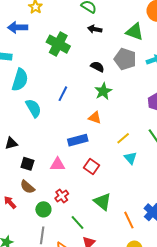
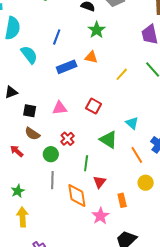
blue rectangle: (78, 140) -> (67, 67), moved
cyan triangle: (130, 158) -> (132, 123), moved
green line: (77, 222) -> (86, 163), turned 56

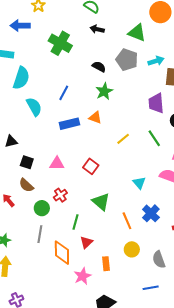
cyan triangle: (132, 123) -> (139, 183), moved

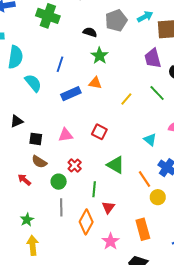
gray pentagon: (127, 60) -> (116, 20), turned -30
yellow circle: (132, 249) -> (158, 197), moved
orange diamond: (62, 253) -> (86, 222), turned 40
orange rectangle: (106, 264) -> (143, 229), moved, size x1.5

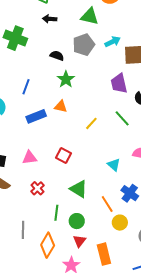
green circle: (59, 182) -> (77, 221), moved
red triangle: (108, 207) -> (79, 241), moved

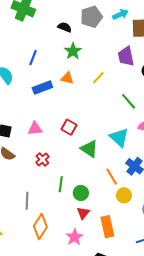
green line: (122, 118) -> (129, 101), moved
yellow line: (91, 123) -> (98, 78), moved
cyan triangle: (114, 165) -> (119, 137), size x1.5
green triangle: (79, 189) -> (89, 149), moved
orange diamond: (48, 245) -> (40, 227), moved

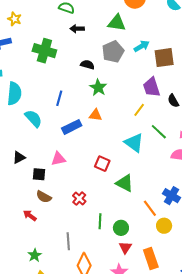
yellow line: (98, 78) -> (139, 110), moved
pink triangle: (35, 129) -> (58, 159), moved
cyan triangle: (119, 137) -> (134, 143), moved

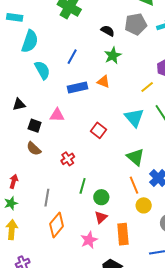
green triangle: (125, 183) -> (135, 157), moved
red arrow: (30, 216) -> (14, 181), moved, turned 56

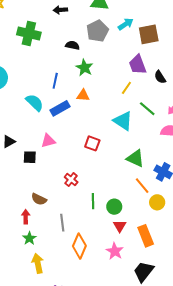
blue line: (72, 57) -> (55, 81), moved
cyan semicircle: (42, 70) -> (35, 103), moved
brown semicircle: (34, 149) -> (39, 199), moved

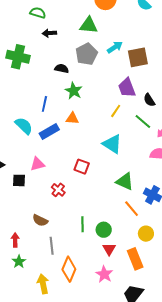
green line: (147, 109) -> (143, 121), moved
red cross: (71, 180) -> (58, 190), moved
brown semicircle: (39, 199) -> (40, 220), moved
yellow circle: (157, 202) -> (146, 234), moved
yellow arrow: (38, 263) -> (43, 284), moved

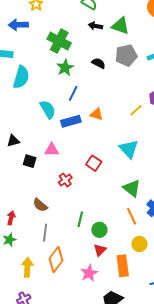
green triangle: (89, 25) -> (121, 26), moved
green star: (74, 91) -> (65, 68), moved
yellow line: (116, 111) -> (136, 110), moved

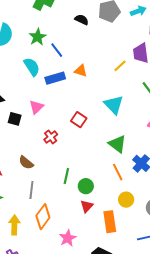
green star: (65, 68) -> (38, 37), moved
blue line: (73, 93) -> (57, 50), turned -63
pink triangle: (52, 150) -> (36, 107), turned -42
pink star: (89, 273) -> (68, 238), moved

